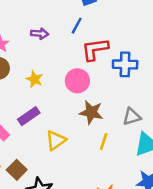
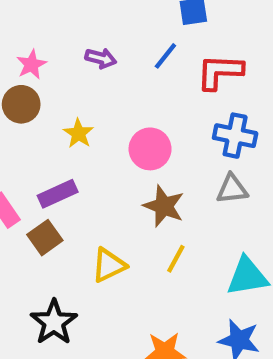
red L-shape: (95, 49) -> (220, 72), moved
gray triangle: (132, 117) -> (232, 189), moved
yellow triangle: (56, 140) -> (109, 265), moved
brown square: (17, 170) -> (45, 238), moved

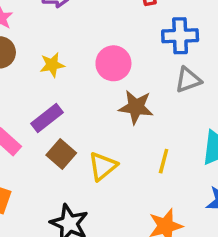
yellow star: (78, 133) -> (52, 65), turned -30
brown square: (45, 238) -> (61, 154), moved
yellow line: (176, 259) -> (164, 161), moved

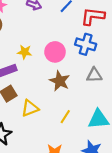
blue cross: (180, 36) -> (86, 44), moved
yellow star: (52, 65) -> (25, 52), moved

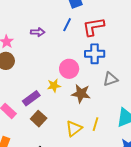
yellow star: (25, 52) -> (54, 86), moved
yellow triangle: (30, 108) -> (74, 129), moved

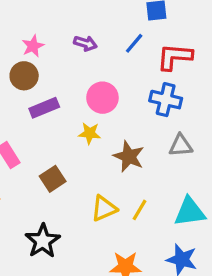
pink circle: (69, 69) -> (102, 98), moved
purple rectangle: (31, 98) -> (44, 108), moved

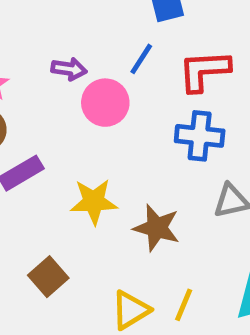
pink circle: (102, 98) -> (105, 103), moved
yellow star: (90, 133) -> (94, 202), size x1.4

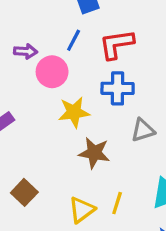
yellow star: (94, 202) -> (74, 112), moved

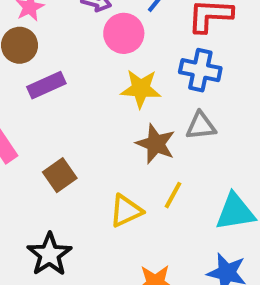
gray triangle: (143, 130) -> (201, 126), moved
yellow line: (117, 203) -> (173, 195), moved

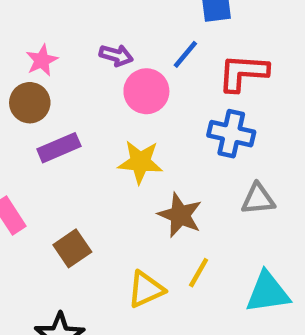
yellow star: (141, 89) -> (140, 162), moved
gray triangle: (201, 126) -> (258, 199), moved

